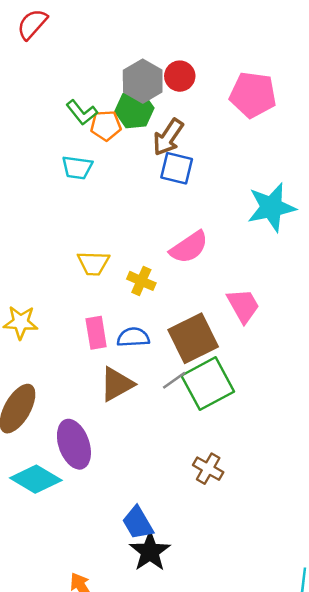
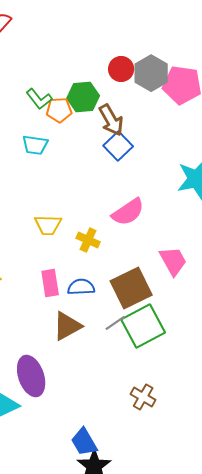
gray hexagon: (143, 81) -> (151, 73), moved
brown arrow: (168, 137) -> (111, 120), turned -64
blue square: (177, 168) -> (118, 146), turned 32

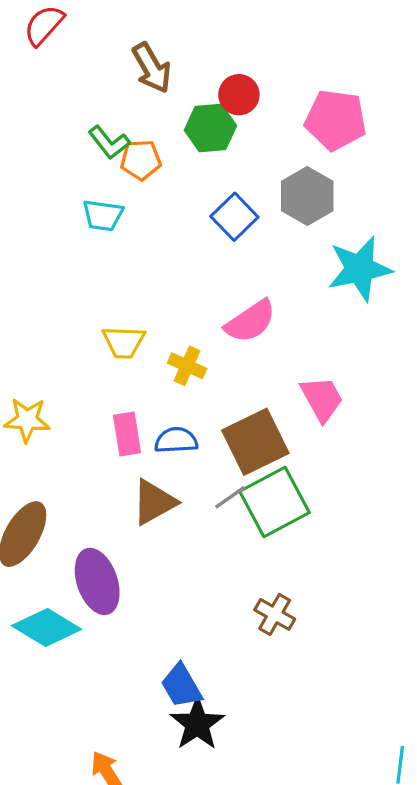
gray hexagon: (151, 73) -> (307, 196), moved
green hexagon: (83, 97) -> (210, 128), moved
brown arrow: (111, 120) -> (152, 68), moved

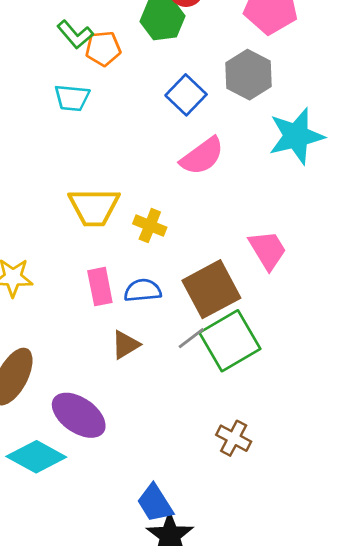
pink semicircle: (250, 321) -> (202, 156), moved
yellow trapezoid: (124, 342) -> (94, 207), size x1.4
brown triangle: (154, 502) -> (125, 345), size x0.7
purple ellipse: (97, 581) -> (79, 415), turned -34

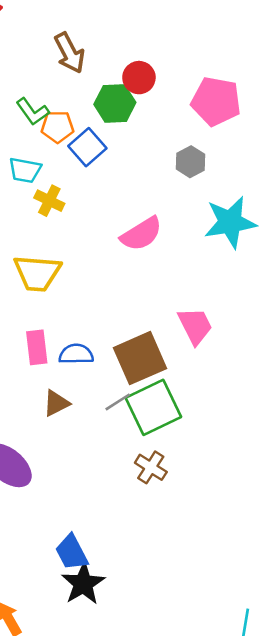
gray hexagon: (248, 75) -> (190, 162), size x0.7
blue square: (186, 95) -> (87, 147), moved
yellow cross: (150, 226) -> (49, 201), moved
brown cross: (234, 438) -> (151, 467), moved

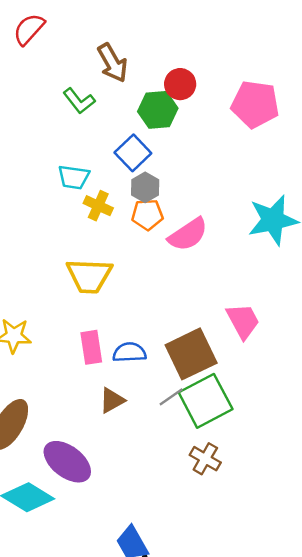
green L-shape: (33, 112) -> (79, 101), moved
orange pentagon: (58, 127) -> (147, 215), moved
gray hexagon: (190, 162) -> (145, 187), moved

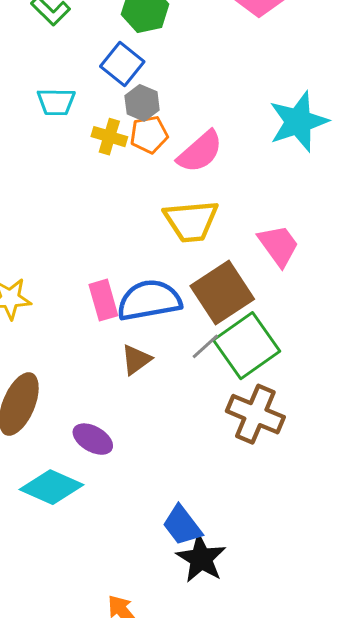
yellow cross: (98, 206) -> (109, 137), moved
yellow trapezoid: (89, 276) -> (191, 221), moved
blue semicircle: (129, 352) -> (149, 300), size x1.6
brown cross: (205, 459) -> (255, 414), size x1.5
purple ellipse: (67, 462) -> (93, 439), size x0.7

